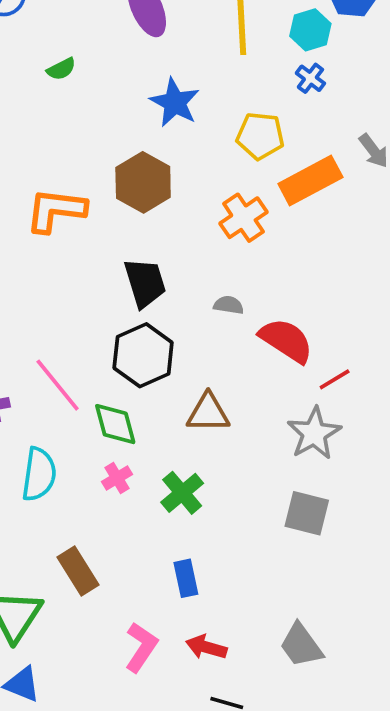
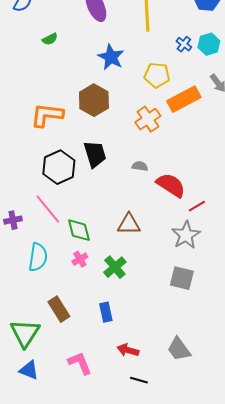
cyan hexagon: (310, 30) -> (209, 44), moved
black hexagon: (143, 355) -> (59, 167), moved
blue rectangle: (186, 578) -> (106, 312), moved
pink L-shape: (141, 647) -> (80, 363), moved, turned -56

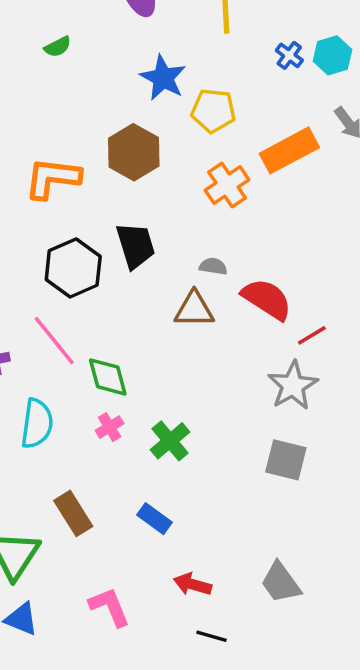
yellow pentagon: (157, 75) -> (213, 111), moved
brown triangle: (129, 224) -> (194, 309), moved
blue rectangle: (106, 312) -> (154, 519), turned -42

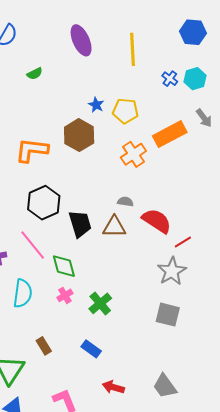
blue star: (163, 78) -> (96, 105), moved, size x0.6
black trapezoid: (135, 246) -> (80, 224), moved
brown rectangle: (73, 513) -> (44, 346), size x0.7

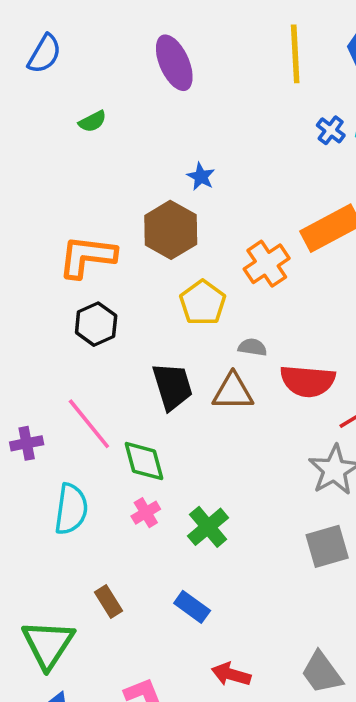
yellow line: (132, 49) -> (295, 54), moved
yellow pentagon: (125, 111) -> (203, 303), moved, turned 30
black hexagon: (44, 203) -> (96, 324), moved, size x0.7
red semicircle: (157, 221) -> (308, 381), turned 152
gray square: (168, 315) -> (327, 546), turned -30

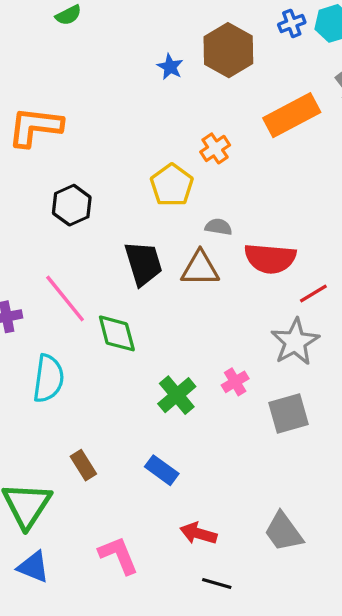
blue cross: (331, 130) -> (292, 23), turned 32
brown hexagon: (171, 230) -> (228, 50), moved
orange L-shape: (87, 257) -> (35, 127), moved
orange cross: (267, 264) -> (215, 148), moved, size x0.7
pink cross: (146, 513) -> (235, 382), moved

